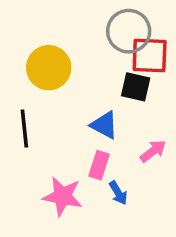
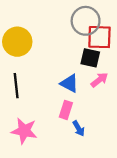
yellow circle: (49, 68) -> (17, 42), moved
pink arrow: (153, 151) -> (99, 80), moved
pink star: (63, 196) -> (24, 131), moved

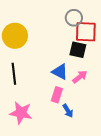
gray circle: (86, 21) -> (74, 18), size x0.7
pink arrow: (99, 80) -> (80, 77), moved

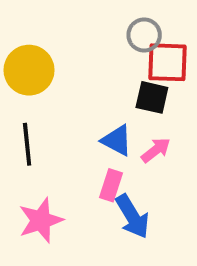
blue arrow: (68, 111) -> (132, 216), size x1.6
pink star: (21, 113) -> (41, 220), turned -30

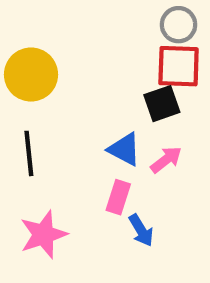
gray circle: (144, 35) -> (179, 25), moved
black square: (152, 97) -> (162, 104), turned -32
blue arrow: (132, 216) -> (141, 230), size x0.7

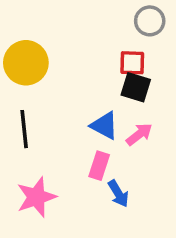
red square: (179, 66) -> (132, 63), moved, size x0.7
black square: (162, 104) -> (136, 87), turned 36

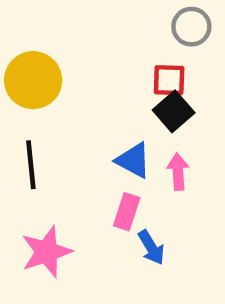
black square: (136, 87) -> (174, 111), turned 32
pink arrow: (139, 134) -> (178, 172), turned -56

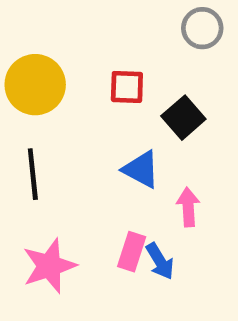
red square: (169, 80) -> (127, 87), moved
pink arrow: (178, 172) -> (188, 207), moved
pink rectangle: (127, 212) -> (132, 252), moved

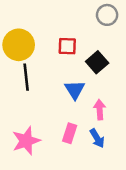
blue triangle: (141, 169) -> (75, 90), turned 30
black line: (33, 174) -> (26, 77), moved
blue arrow: (160, 261) -> (97, 138), moved

